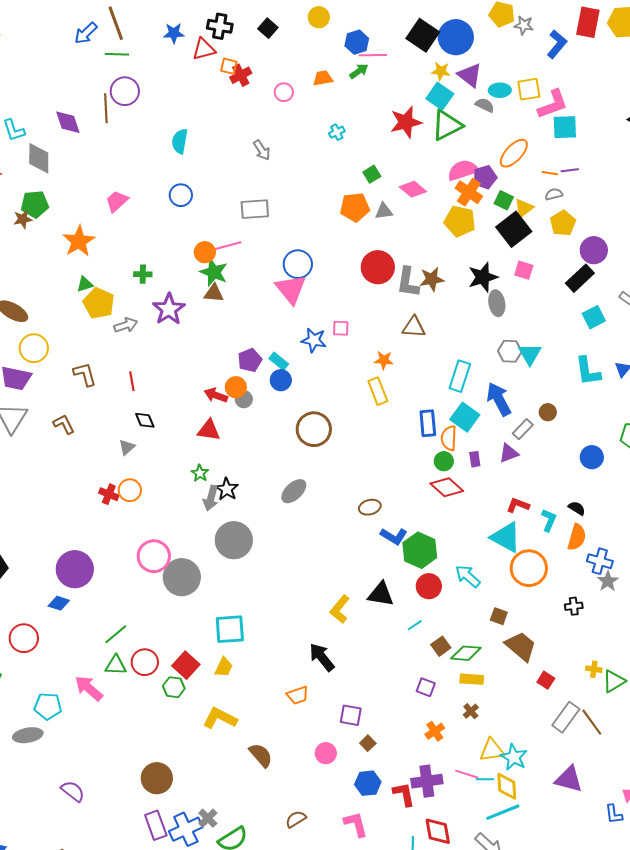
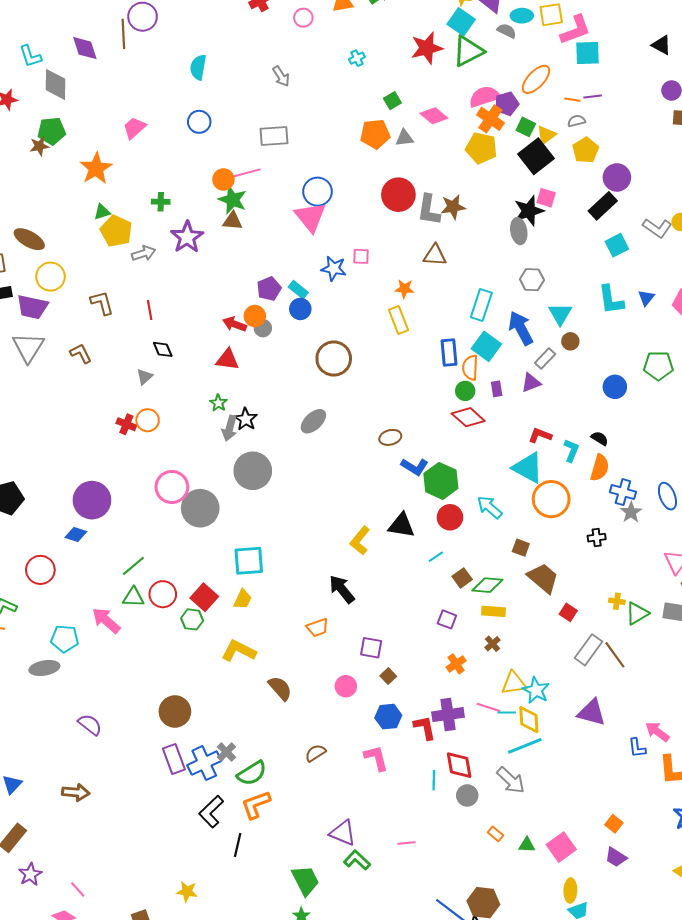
black star: (483, 277) -> (529, 211), moved
cyan triangle: (530, 354) -> (560, 314), moved

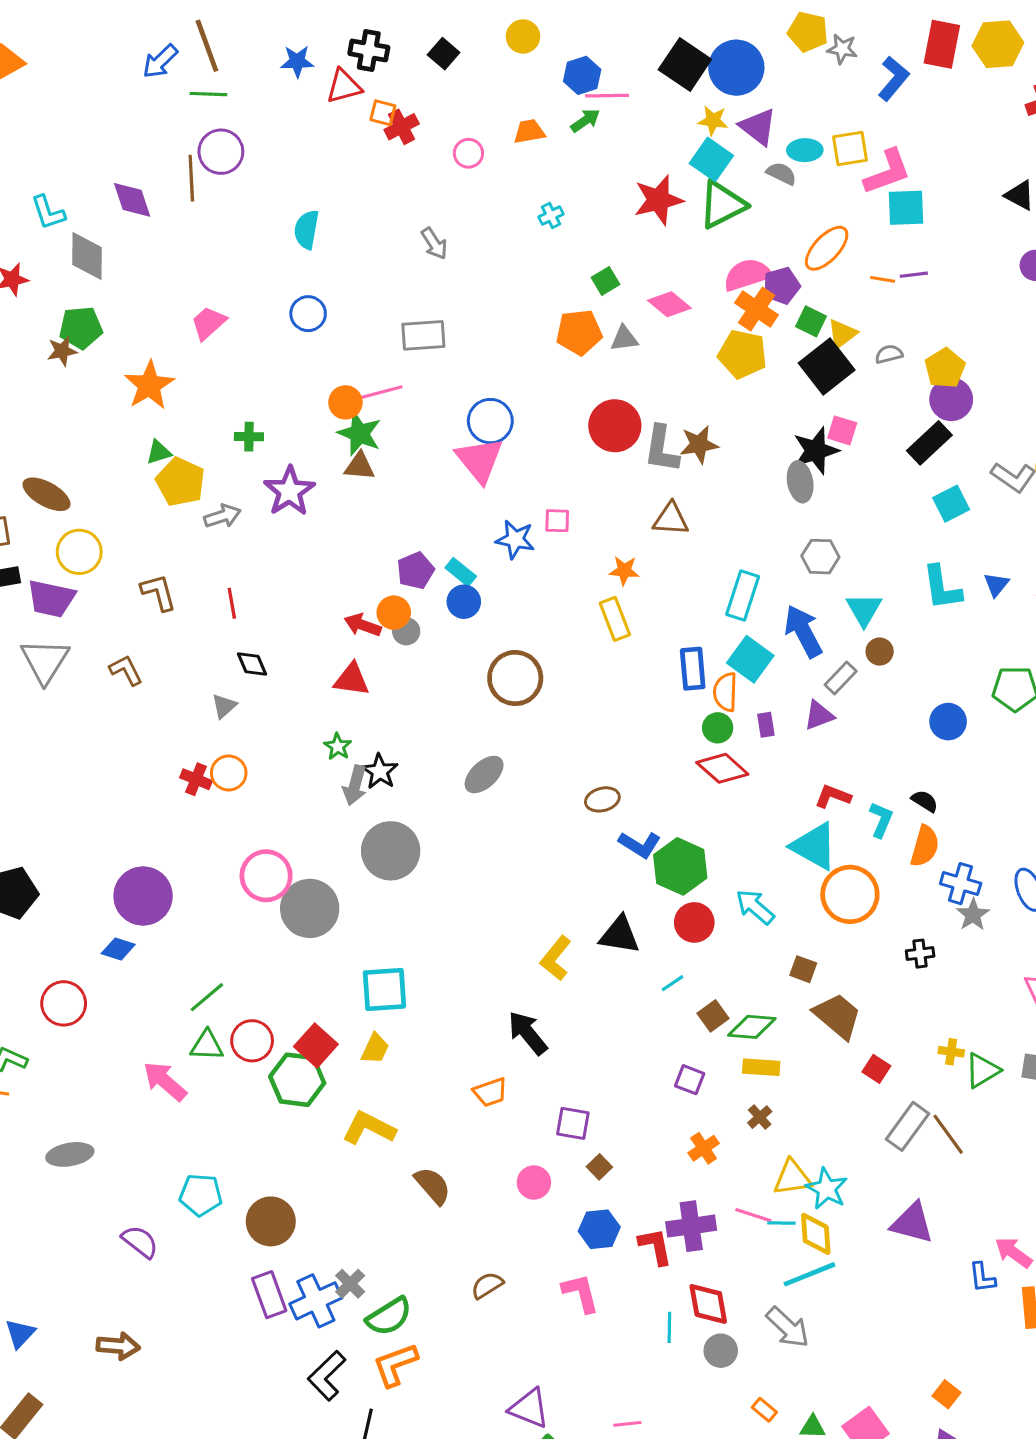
gray semicircle: (576, 121) -> (889, 354), moved
yellow pentagon: (586, 150) -> (945, 368), moved
green hexagon: (192, 619) -> (297, 1080), size x1.6
cyan pentagon: (65, 639) -> (201, 1195), moved

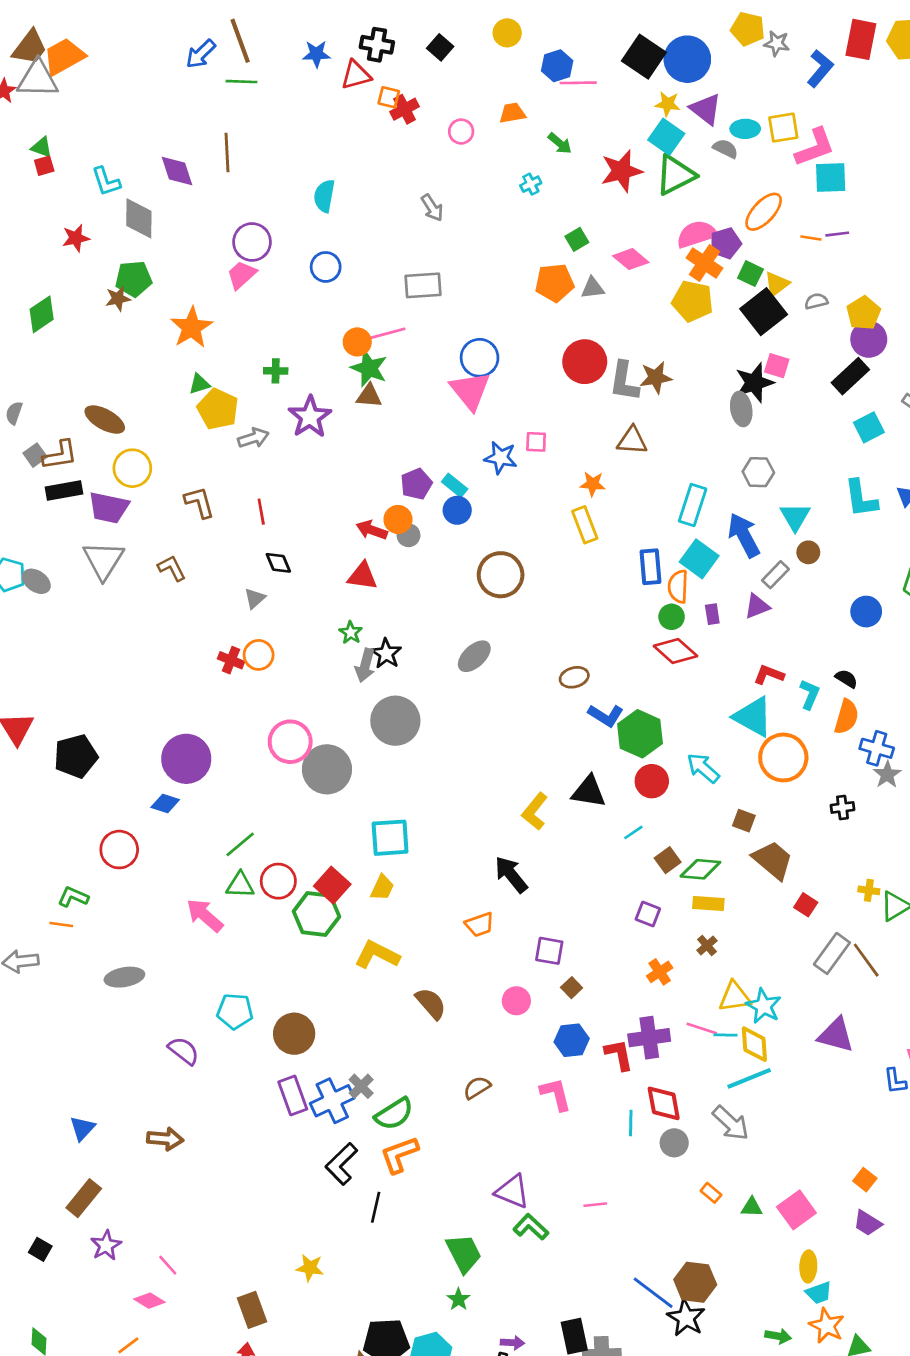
green arrow: (585, 121) -> (560, 143), moved, turned 75
purple circle: (221, 152) -> (252, 242), moved

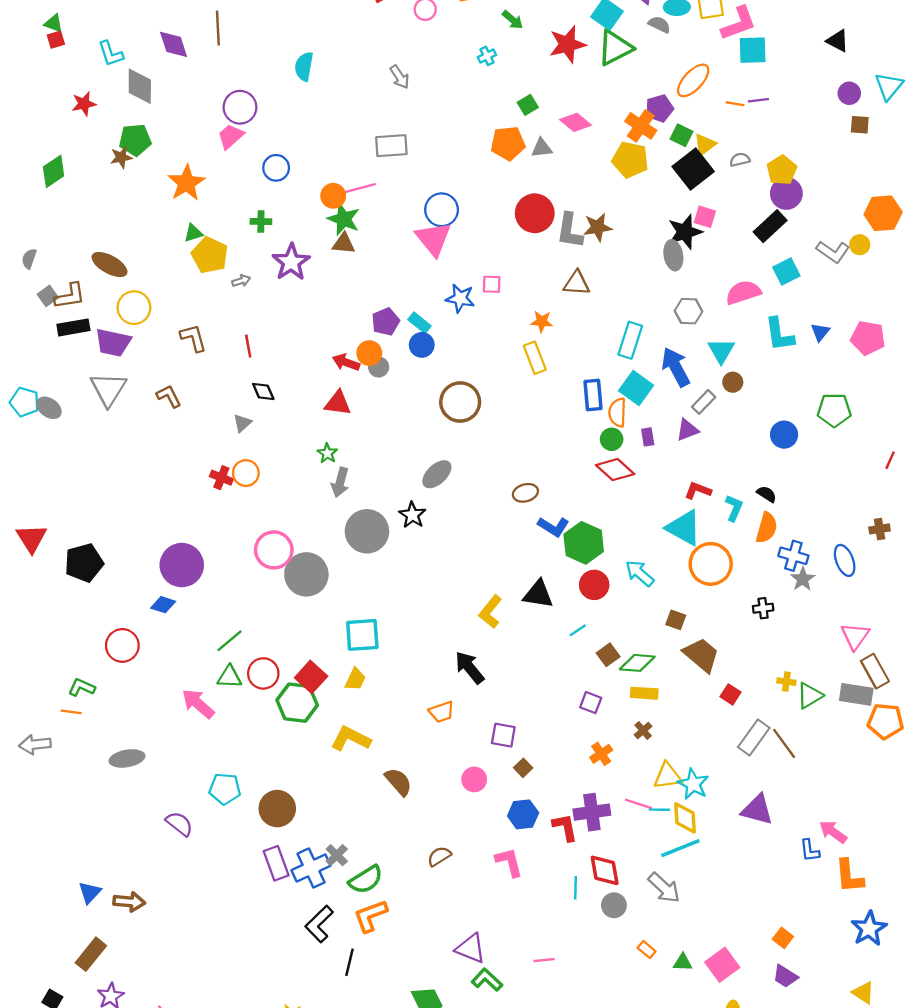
pink semicircle: (697, 234) -> (743, 292), moved
blue circle: (326, 267) -> (276, 168), moved
gray arrow: (253, 438) -> (241, 281), size x0.7
black star: (386, 654) -> (412, 515), moved
brown arrow: (165, 1139) -> (129, 902), moved

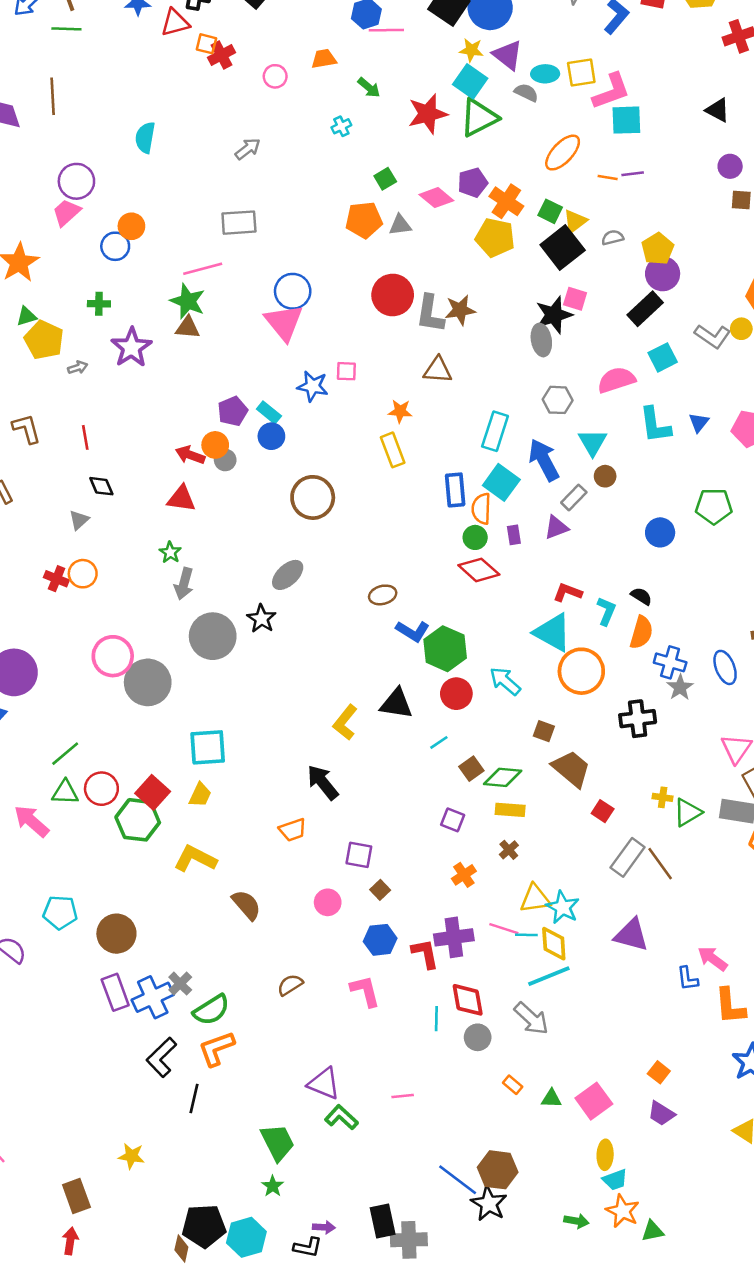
gray arrow: (400, 77) -> (248, 149), turned -95
purple pentagon: (659, 108) -> (473, 183), moved
orange circle: (333, 196) -> (131, 226), moved
black cross: (763, 608) -> (638, 719), size x1.6

